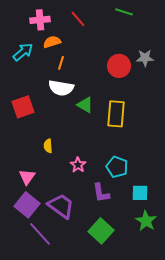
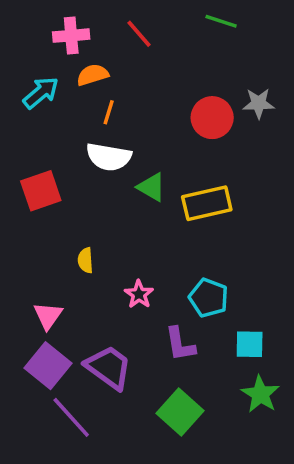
yellow rectangle: (116, 114) -> (207, 203), turned 72

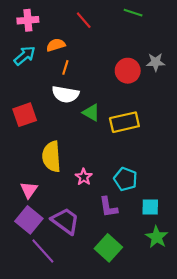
pink cross: (71, 36) -> (28, 20), moved
yellow semicircle: (85, 260) -> (51, 157), size x2.0

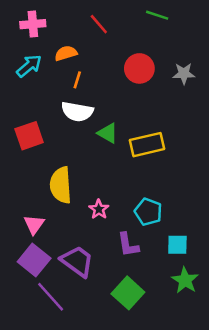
red circle: (128, 71) -> (139, 68), moved

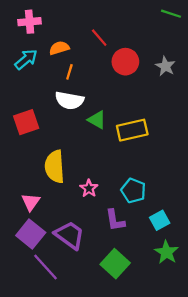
green line: (157, 15) -> (171, 14), moved
red line: (99, 24) -> (99, 38), moved
gray star: (184, 74) -> (165, 66), turned 30
cyan square: (177, 245) -> (160, 220), turned -30

